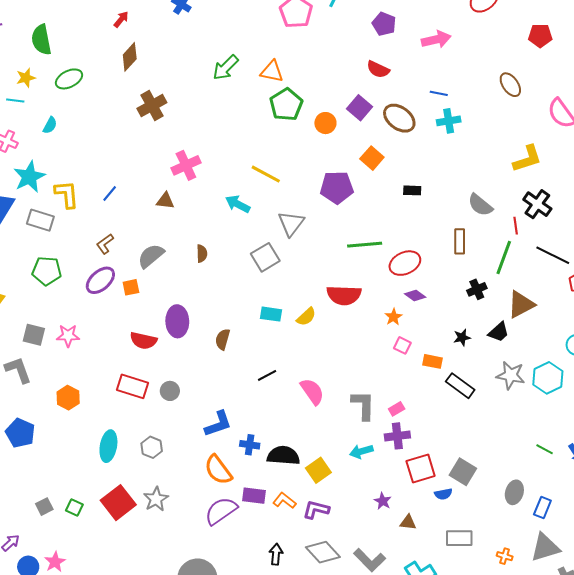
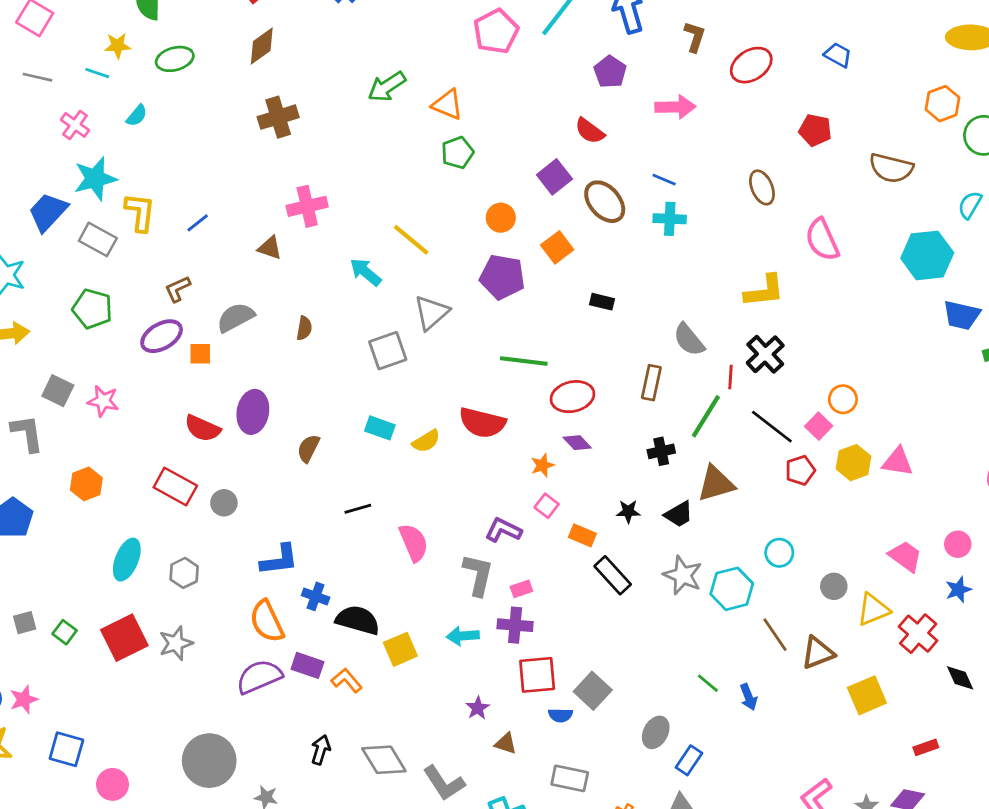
green pentagon: (286, 105) -> (457, 153), size x0.7
orange circle: (325, 123) -> (501, 218), moved
purple L-shape: (316, 510) -> (503, 530), moved

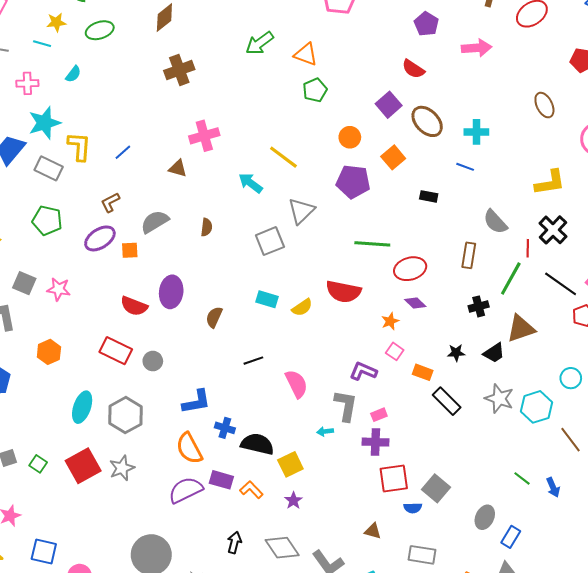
pink cross: (75, 125) -> (27, 83), turned -35
blue line: (664, 180) -> (465, 167), moved
gray hexagon: (184, 573) -> (126, 415), size x1.6
cyan arrow: (463, 636) -> (325, 431), moved, size x0.7
purple star: (478, 708) -> (293, 501), moved

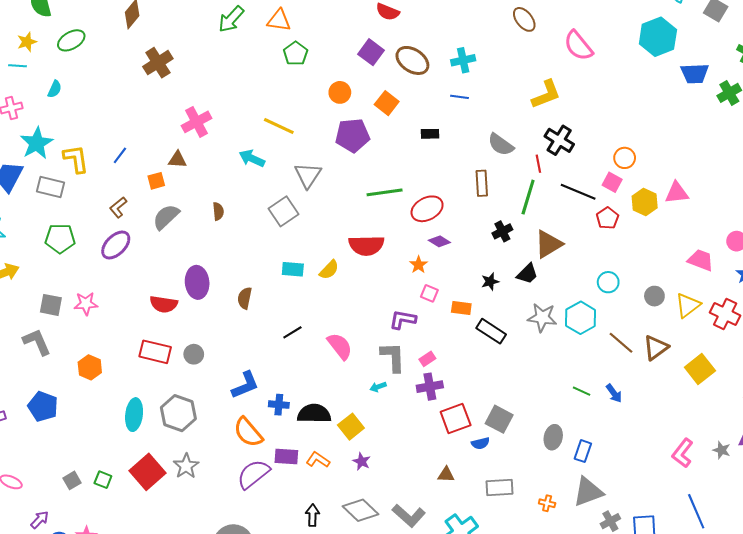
orange square: (130, 250) -> (156, 181), moved

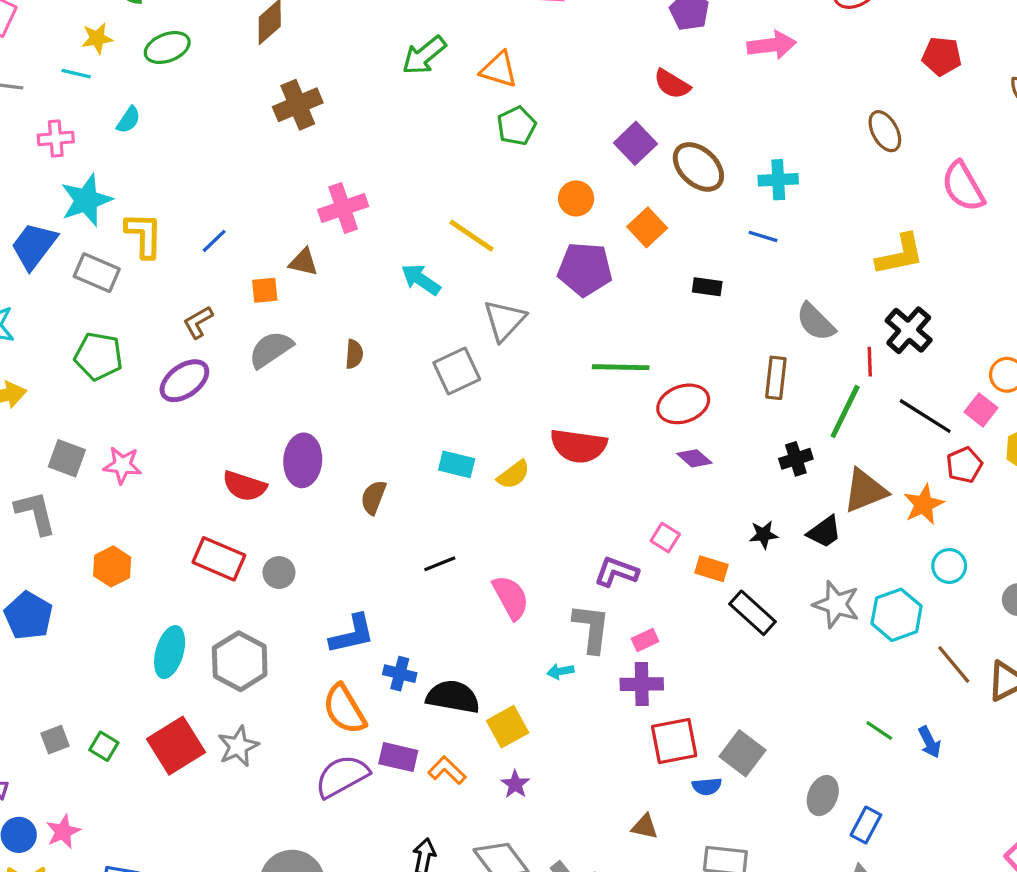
orange star: (419, 265) -> (924, 504), moved, size x1.4

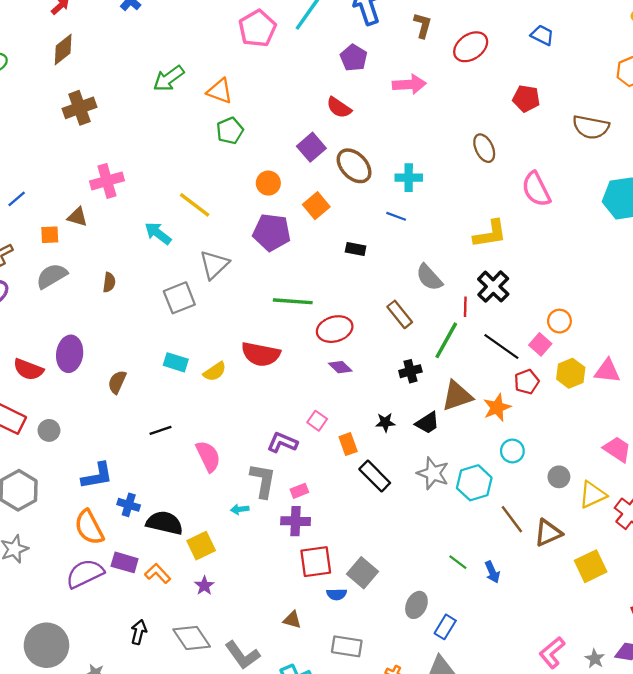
brown rectangle: (776, 378) -> (400, 314), turned -48
orange rectangle: (712, 569) -> (348, 444), turned 50

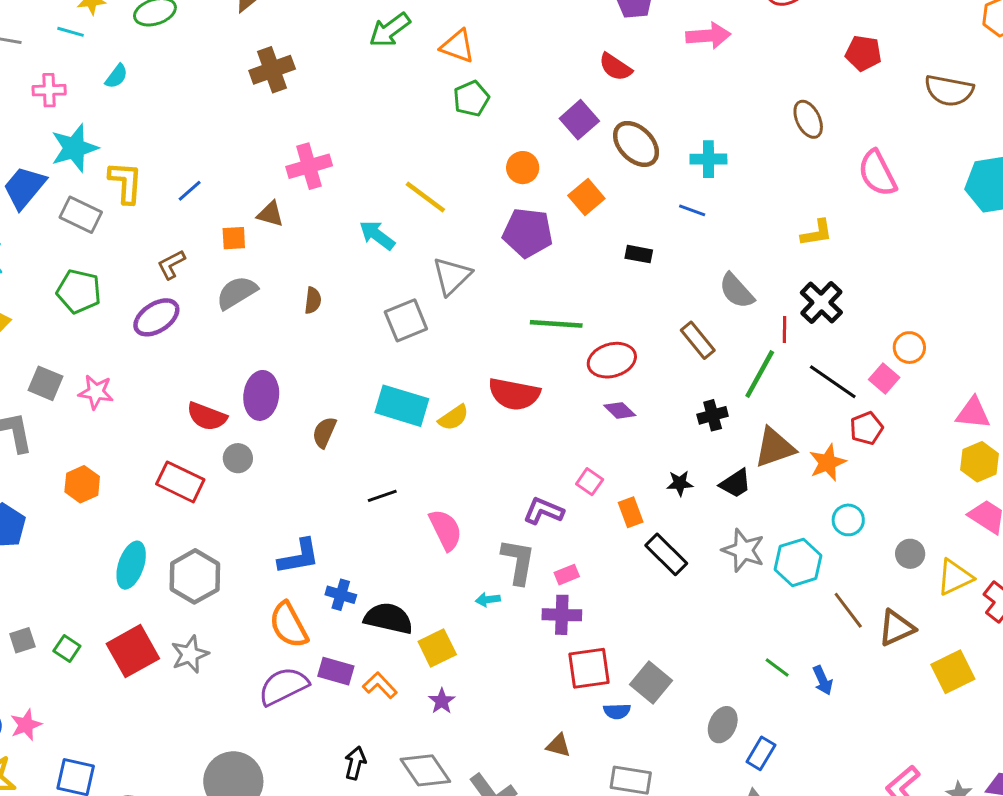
yellow L-shape: (490, 234) -> (817, 233), size x0.7
cyan rectangle: (176, 362) -> (402, 406), size x1.6
yellow hexagon: (571, 373) -> (980, 462), moved
gray circle: (49, 430) -> (238, 458), moved

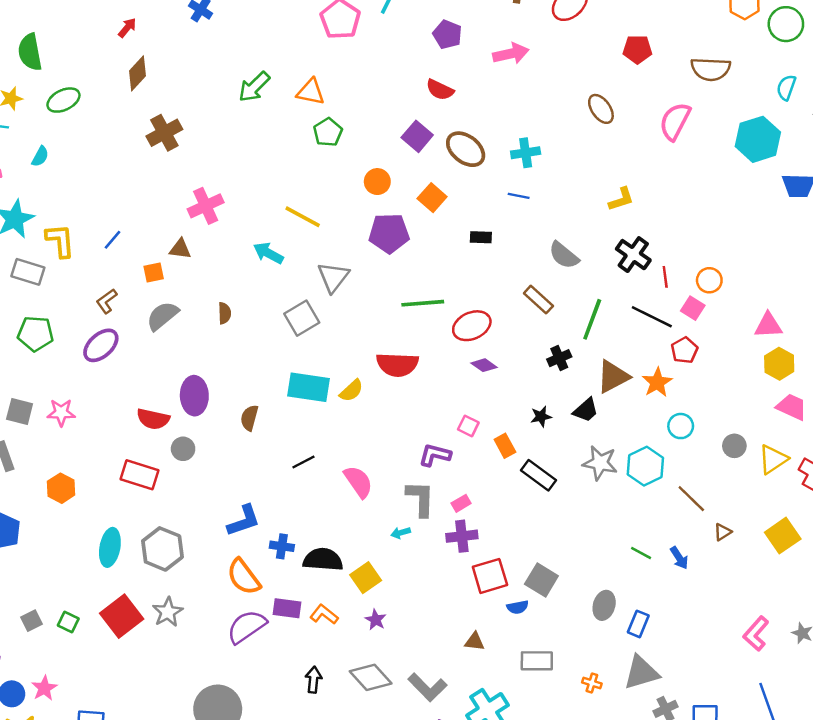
pink semicircle: (877, 173) -> (675, 121), moved, turned 63
red line: (784, 330) -> (665, 277), moved
brown triangle: (896, 628) -> (723, 532), moved, size x0.6

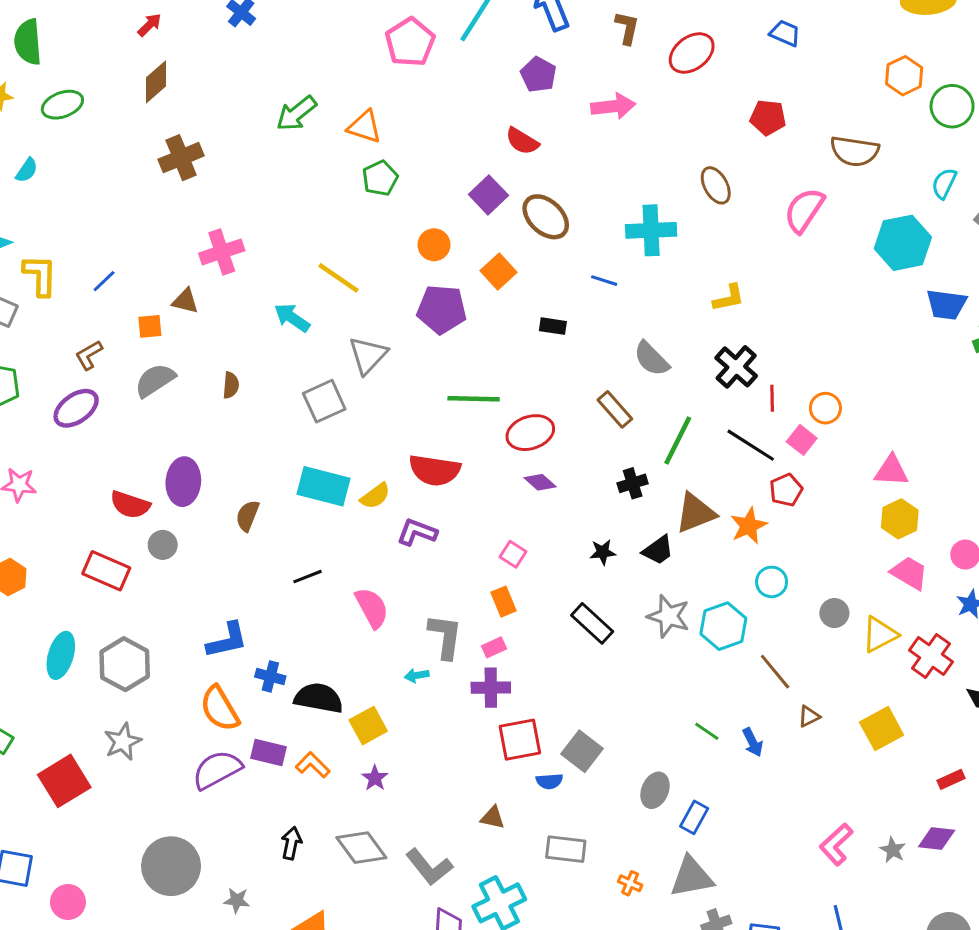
cyan cross: (526, 153) -> (651, 230), moved, size x1.4
orange rectangle: (505, 446) -> (504, 602), moved
purple L-shape: (435, 455) -> (417, 532), moved
red square: (122, 616) -> (64, 781), moved

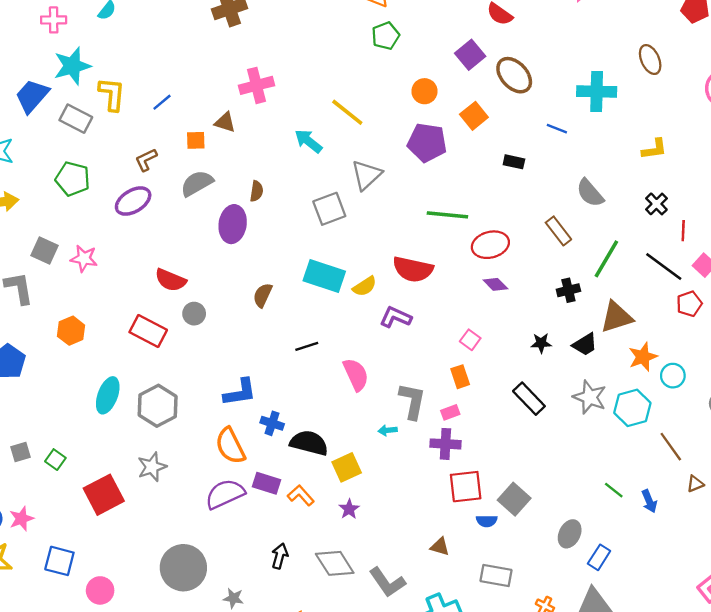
black cross: (736, 367) -> (656, 204), size x0.7
purple ellipse: (183, 482) -> (233, 224), moved
orange star: (749, 526) -> (643, 357), moved

